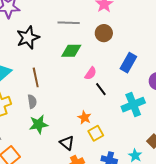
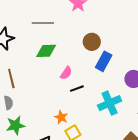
brown circle: (104, 33) -> (92, 42), moved
black line: (101, 89) -> (77, 89), turned -72

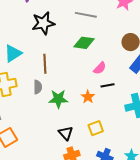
orange star: (61, 117) -> (88, 97), moved
green star: (15, 125) -> (58, 99), moved

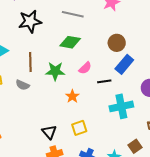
black line: (108, 85) -> (104, 81), moved
gray semicircle: (38, 87) -> (23, 85), turned 112
green star: (58, 99) -> (55, 71), moved

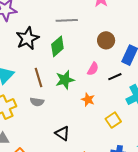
green diamond: (70, 42) -> (57, 46), moved, turned -35
brown circle: (117, 43) -> (106, 40), moved
yellow square: (79, 128) -> (113, 120), moved
black triangle: (49, 132) -> (62, 133), moved

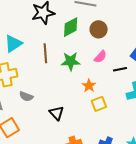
brown circle: (106, 40) -> (99, 29), moved
gray semicircle: (37, 102) -> (26, 96), moved
yellow square: (113, 120) -> (99, 104), moved

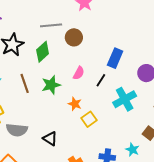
brown circle: (99, 29) -> (74, 37), moved
black line: (120, 69) -> (101, 80), turned -32
gray semicircle: (26, 96) -> (17, 130), size x1.5

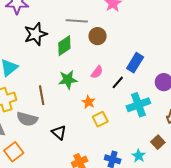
brown line: (25, 83) -> (42, 95), moved

